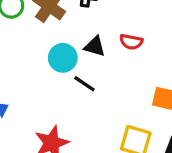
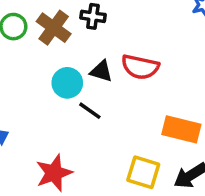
red semicircle: (131, 42) -> (140, 67), size x1.5

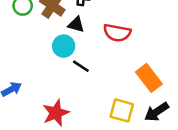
black triangle: (101, 71) -> (76, 25), moved
orange rectangle: (181, 129) -> (149, 78), turned 40

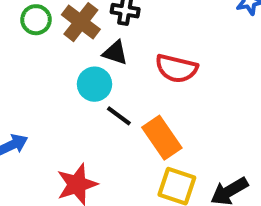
orange rectangle: (149, 78) -> (162, 138), moved

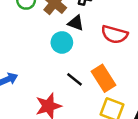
black line: (119, 116) -> (75, 79), moved

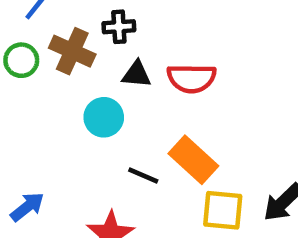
black triangle: (76, 23) -> (137, 74), moved

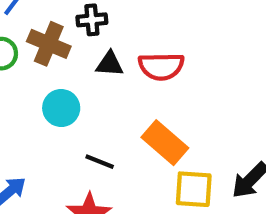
cyan circle: (104, 117) -> (61, 108), moved
black line: (143, 176) -> (100, 162), moved

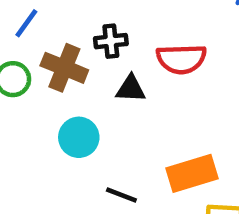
red semicircle: (161, 66) -> (181, 59), moved
orange rectangle: (165, 143) -> (192, 173), turned -57

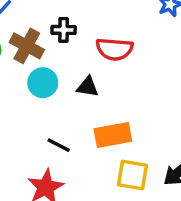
black triangle: (131, 89) -> (88, 87), moved
cyan circle: (79, 137) -> (43, 83), moved

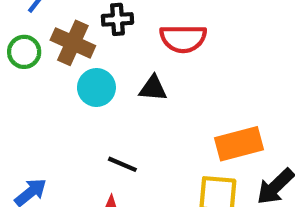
orange rectangle: (113, 135) -> (239, 144), moved

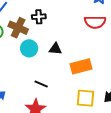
red semicircle: (183, 39) -> (95, 22), moved
orange rectangle: (239, 144) -> (81, 66), moved

